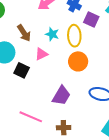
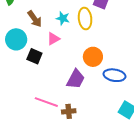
orange circle: (78, 61) -> (93, 57), moved
brown cross: (64, 128) -> (69, 111), moved

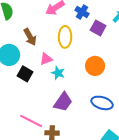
cyan star: (63, 18) -> (58, 73), moved
yellow ellipse: (85, 18) -> (65, 37), moved
orange circle: (93, 57) -> (95, 66), moved

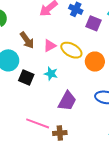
yellow ellipse: (65, 37) -> (71, 50), moved, turned -55
pink triangle: (46, 59) -> (50, 46), moved
cyan star: (58, 73) -> (51, 74), moved

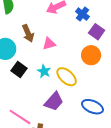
yellow ellipse: (71, 50) -> (67, 77), moved
orange circle: (95, 62) -> (91, 55), moved

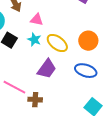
pink triangle: (49, 44) -> (37, 20), moved, turned 32
orange circle: (91, 55) -> (88, 41), moved

